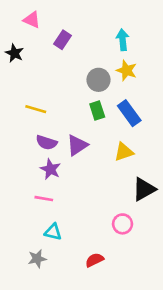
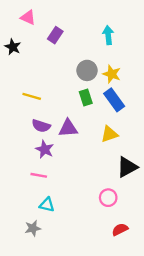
yellow star: (127, 70) -> (112, 74), moved
purple triangle: (77, 145) -> (68, 128), turned 30
red semicircle: (94, 260) -> (120, 229), moved

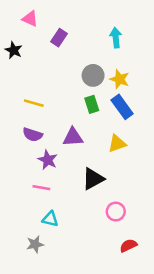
purple semicircle: (41, 126) -> (33, 135), moved
black triangle: (127, 167) -> (93, 179), moved

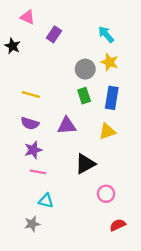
cyan arrow: (116, 38) -> (106, 34), turned -36
yellow star: (120, 79) -> (109, 62), moved
blue rectangle: (122, 107) -> (112, 98), turned 45
purple star: (48, 160) -> (33, 150), moved, turned 30

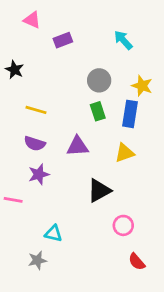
purple rectangle: (54, 34) -> (63, 40), turned 35
black star: (12, 46) -> (15, 70), moved
yellow star: (109, 62) -> (142, 86), moved
pink line: (38, 172) -> (13, 200), moved
red semicircle: (118, 225) -> (137, 262), turned -105

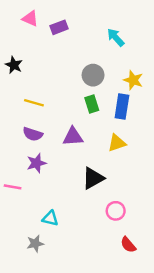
purple rectangle: (63, 40) -> (59, 27), moved

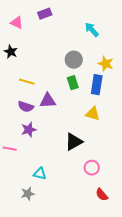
pink triangle: (30, 19) -> (17, 23), moved
purple rectangle: (59, 27) -> (45, 14), moved
purple triangle: (73, 137) -> (48, 101), moved
yellow triangle: (117, 143) -> (93, 114), turned 35

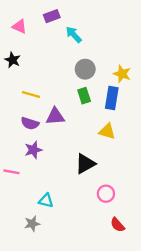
cyan arrow: (92, 30) -> (74, 35), moved

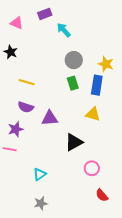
purple triangle: (55, 116) -> (50, 118), moved
purple star: (33, 150) -> (16, 129), moved
cyan triangle: (46, 201) -> (40, 174), turned -48
gray star: (32, 224) -> (41, 203), moved

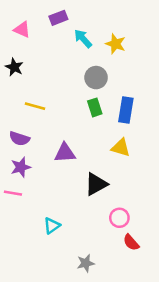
yellow star: (106, 64) -> (116, 44), moved
purple semicircle: (26, 107) -> (19, 139), moved
red semicircle: (102, 195) -> (131, 242), moved
gray star: (41, 203) -> (86, 263), moved

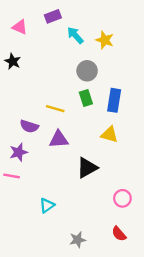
yellow line: (35, 106) -> (55, 109), moved
purple semicircle: (19, 139) -> (29, 126), moved
pink circle: (119, 218) -> (122, 198), moved
red semicircle: (131, 242) -> (119, 234), moved

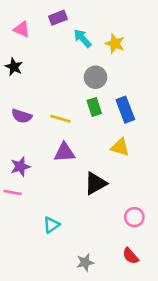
blue rectangle: (114, 100) -> (125, 110), turned -30
purple semicircle: (29, 126) -> (22, 116), moved

